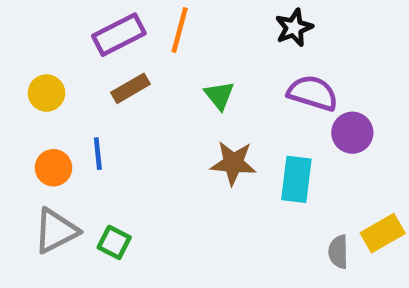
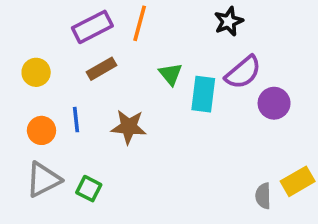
purple semicircle: (313, 93) -> (243, 72), turned 123
brown star: (233, 163) -> (129, 127), moved
cyan rectangle: (296, 179) -> (203, 94), moved

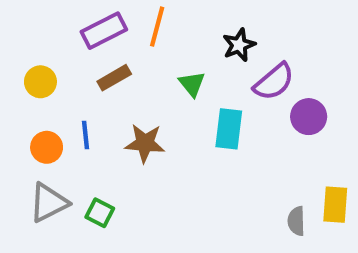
black star: (229, 21) -> (239, 45), moved
cyan rectangle: (203, 94) -> (229, 129), moved
yellow rectangle: (298, 181) -> (335, 205), turned -56

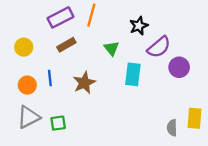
brown star: (145, 143) -> (84, 83), turned -30
green square: (100, 213) -> (58, 123), turned -35

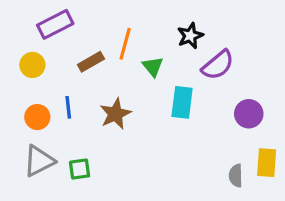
orange line: (91, 15) -> (125, 44), moved
purple rectangle: (60, 17) -> (55, 24), moved
purple circle: (179, 67) -> (249, 114), moved

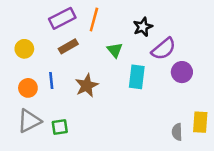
purple rectangle: (55, 24) -> (62, 18), moved
orange line: (125, 44) -> (94, 19), moved
purple circle: (249, 114) -> (182, 72), moved

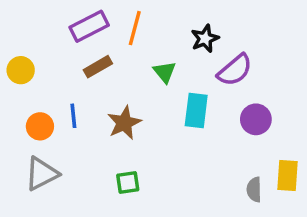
yellow circle: (24, 49) -> (21, 70), moved
purple circle: (182, 72) -> (256, 119), moved
green square: (60, 127) -> (128, 183), moved

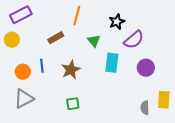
purple rectangle: (89, 26) -> (21, 15), moved

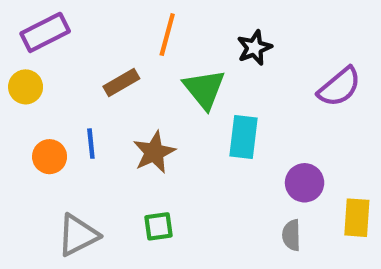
purple semicircle: (134, 40) -> (339, 87), moved
green triangle: (94, 41) -> (204, 89), size x1.5
purple circle: (146, 68) -> (305, 183), moved
gray triangle: (24, 99) -> (78, 235), moved
gray semicircle: (145, 108) -> (291, 235), moved

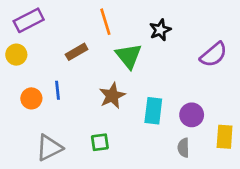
orange line: (167, 35) -> (105, 22), turned -32
cyan rectangle: (244, 137) -> (153, 111), moved
brown star: (154, 152) -> (112, 96), moved

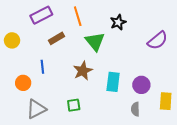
purple rectangle: (29, 20) -> (41, 15), moved
orange circle: (31, 98) -> (23, 83), moved

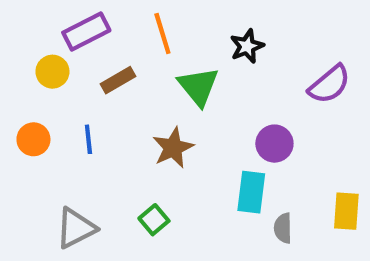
yellow circle: (12, 40) -> (52, 72), moved
cyan rectangle: (113, 82) -> (251, 192), moved
orange circle: (23, 83) -> (33, 139), moved
purple circle: (141, 85) -> (274, 144), moved
green square: (74, 105) -> (154, 220), turned -32

